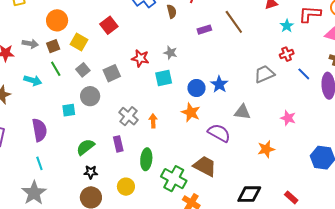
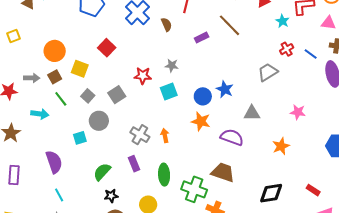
blue line: (304, 74) -> (311, 54), moved

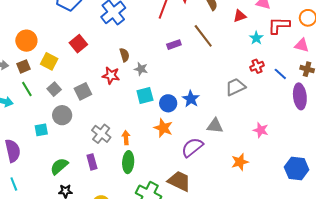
brown semicircle: (167, 25) -> (124, 55), moved
cyan square: (169, 92) -> (145, 96), moved
purple semicircle: (232, 137) -> (192, 147), turned -65
green ellipse: (164, 175) -> (128, 162), moved

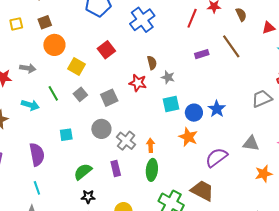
brown square: (23, 66) -> (45, 22), moved
gray circle: (62, 115) -> (101, 129), moved
gray triangle: (215, 126) -> (251, 143), moved

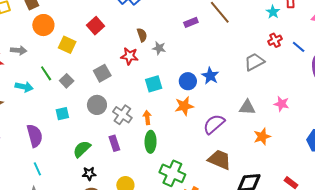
gray square: (80, 94) -> (67, 81), moved
cyan square: (171, 104) -> (154, 84), moved
orange star: (188, 137) -> (184, 106), turned -30
brown trapezoid: (202, 191) -> (219, 160), moved

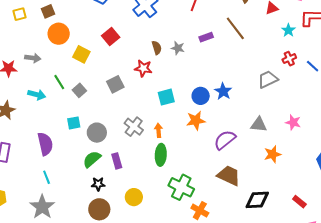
gray star: (159, 48) -> (178, 48), moved
gray circle: (97, 105) -> (97, 133), moved
purple rectangle: (114, 143) -> (117, 161), moved

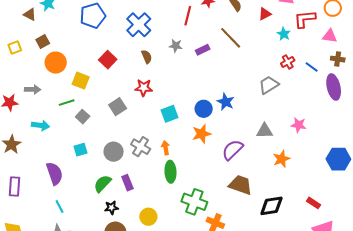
brown semicircle: (157, 48) -> (147, 57), moved
gray star: (178, 48) -> (176, 46), moved
green line: (59, 82) -> (67, 103), moved, turned -70
gray circle: (97, 133) -> (114, 152), moved

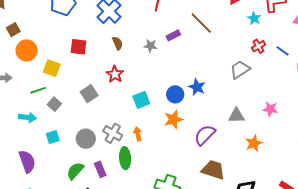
gray star: (176, 46) -> (150, 46), moved
red square: (108, 60) -> (78, 47), turned -36
red star: (144, 88) -> (115, 74), turned 30
cyan arrow: (41, 125) -> (27, 117), moved
green ellipse: (170, 172) -> (125, 158), moved

